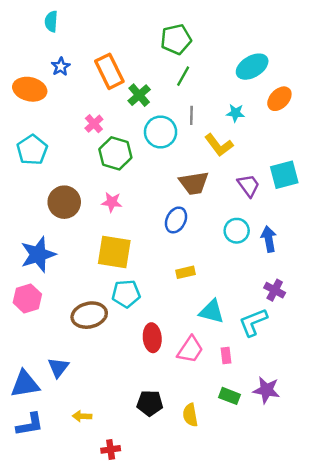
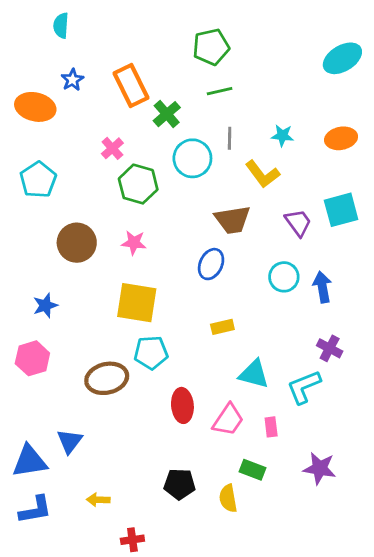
cyan ellipse: (252, 67) -> (342, 58), moved
green line: (183, 76) -> (220, 91), turned 48
orange ellipse: (279, 99) -> (341, 138), moved, turned 35
blue star: (38, 254) -> (45, 305), size x0.6
green rectangle: (229, 396) -> (252, 470), moved

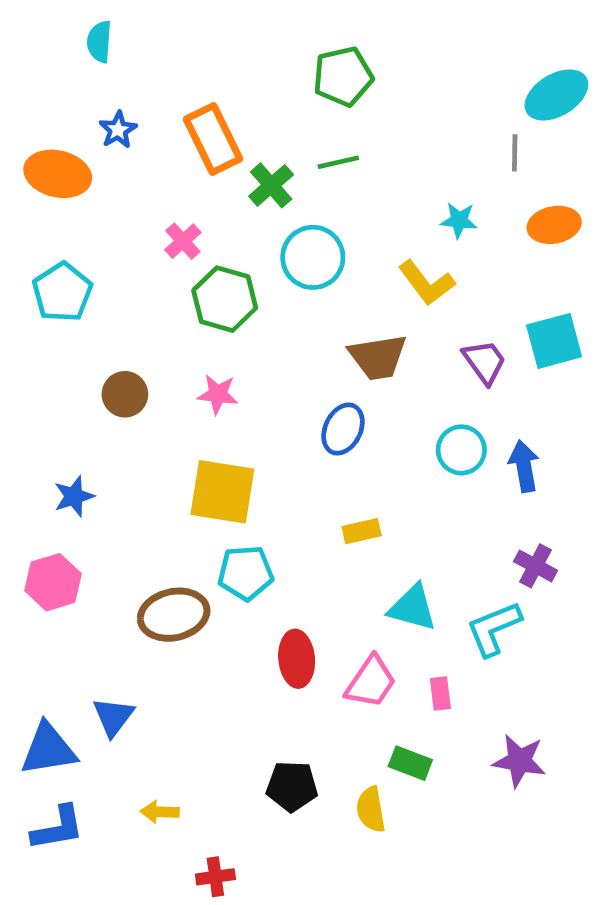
green line: (220, 91) -> (338, 162), moved
gray line: (230, 138) -> (515, 153), moved
brown circle: (77, 243) -> (125, 394), size x0.7

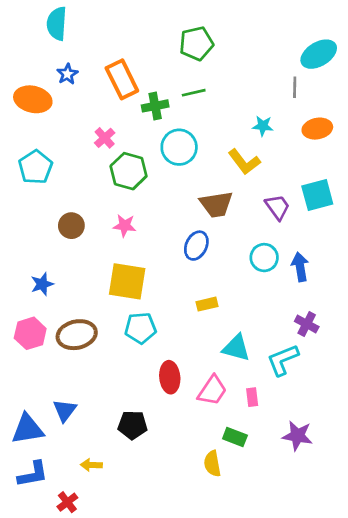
cyan semicircle: (99, 42) -> (57, 24), size x1.4
green cross: (271, 185) -> (155, 106), turned 30
brown ellipse: (174, 615) -> (77, 335), moved
black pentagon: (292, 786) -> (133, 425), moved
red cross: (215, 877) -> (67, 502), moved, turned -30

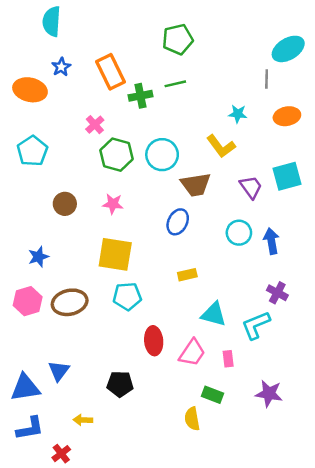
cyan circle: (179, 147) -> (162, 155), moved

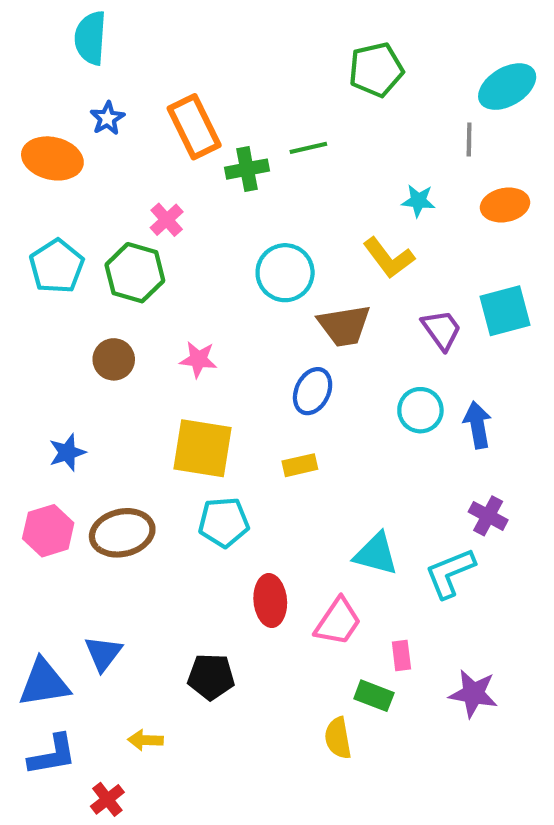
green pentagon: (178, 39) -> (376, 70), moved
green hexagon: (116, 155) -> (135, 273), moved
yellow rectangle: (187, 275) -> (300, 465), moved
pink rectangle: (228, 359) -> (401, 656), moved

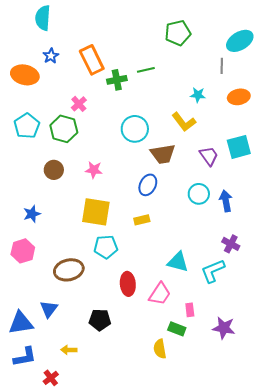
brown ellipse: (122, 533) -> (69, 270), moved

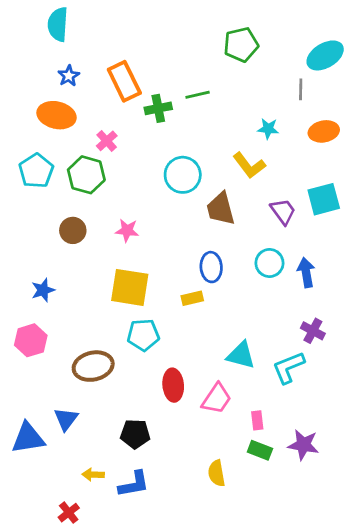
orange ellipse: (25, 75) -> (57, 115), moved
brown trapezoid: (163, 154) -> (221, 209), turned 84
blue ellipse: (148, 185) -> (211, 267), moved, turned -30
green rectangle: (177, 329) -> (260, 450), moved
blue L-shape: (25, 357) -> (134, 484), moved

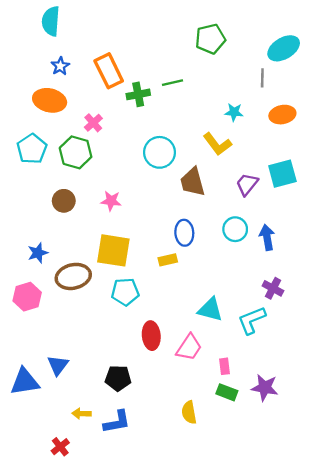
purple trapezoid: (283, 211) -> (247, 184), turned -105
brown ellipse: (93, 366) -> (73, 276), moved

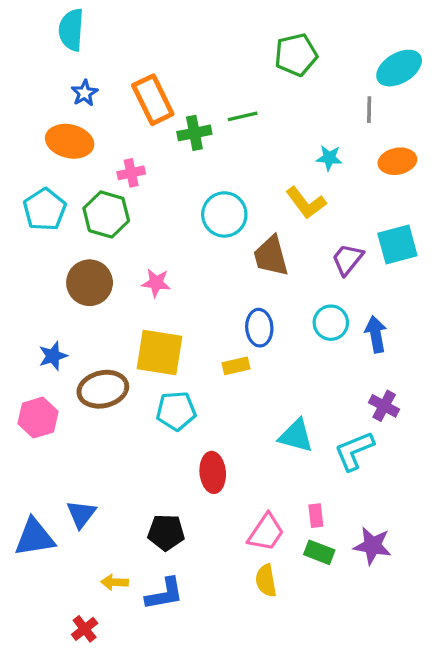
pink cross: (93, 123) -> (131, 173), turned 30
brown circle: (64, 201) -> (90, 283), size x1.4
pink trapezoid: (189, 347) -> (266, 532), moved

